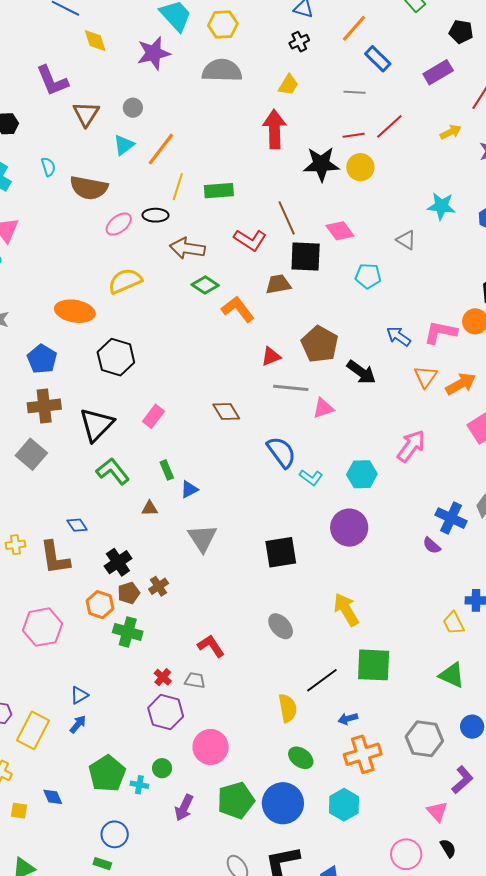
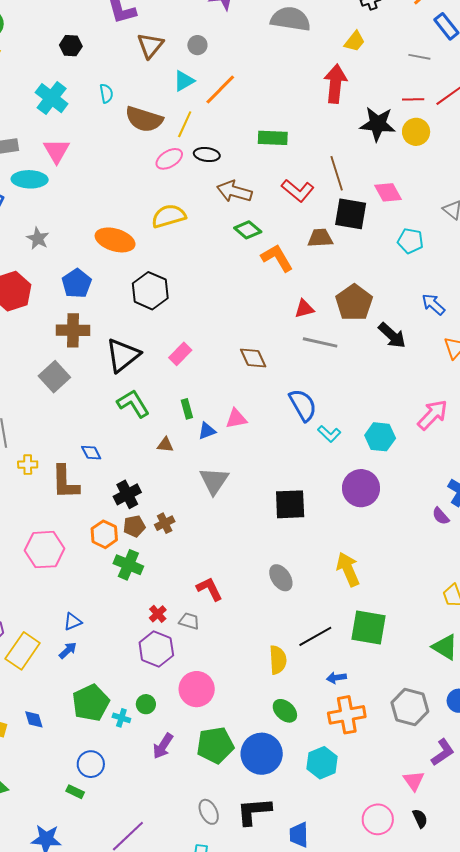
yellow line: (178, 187) -> (185, 124), moved
pink triangle: (323, 408) -> (236, 419), moved

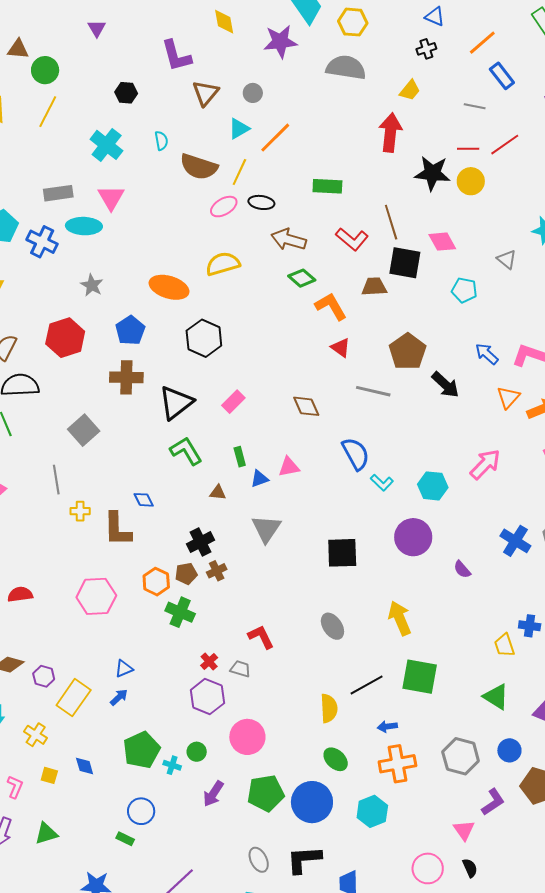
red triangle: (304, 309) -> (341, 348), moved, turned 50
gray square: (54, 377) -> (84, 430), moved
black cross: (127, 494) -> (201, 542), moved
purple semicircle: (441, 516) -> (462, 569), moved

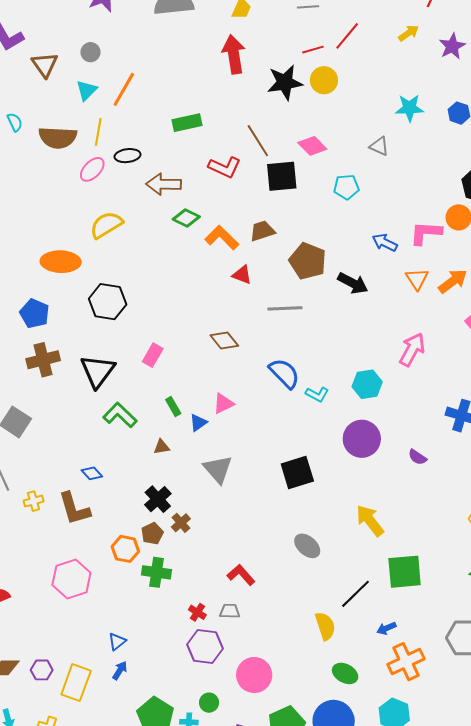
brown trapezoid: (374, 287) -> (262, 231), moved

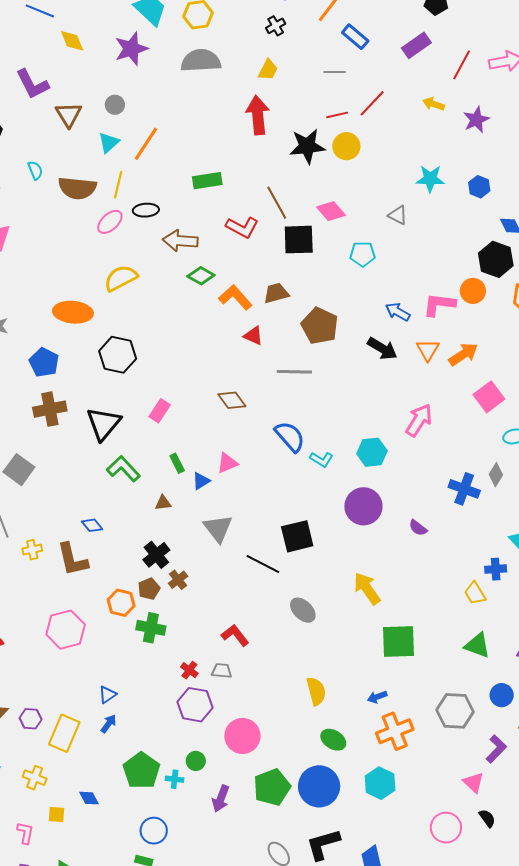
yellow arrow: (409, 33) -> (434, 104), turned -130
black arrow: (353, 283) -> (382, 349), moved
black line: (355, 594) -> (263, 564), moved, turned 68

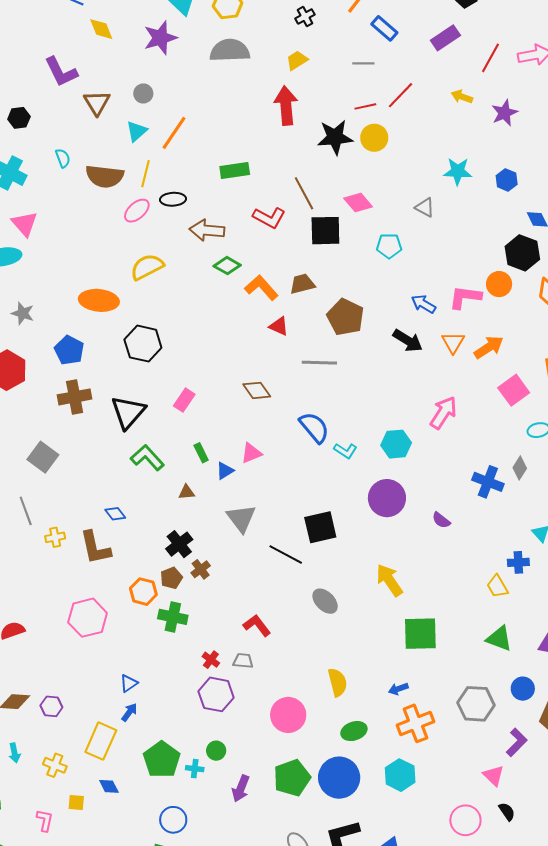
yellow trapezoid: (268, 70) -> (297, 60), turned -150
yellow rectangle: (64, 733) -> (101, 741), moved
pink circle: (242, 736) -> (288, 715), moved
green ellipse: (333, 740) -> (354, 731), turned -50

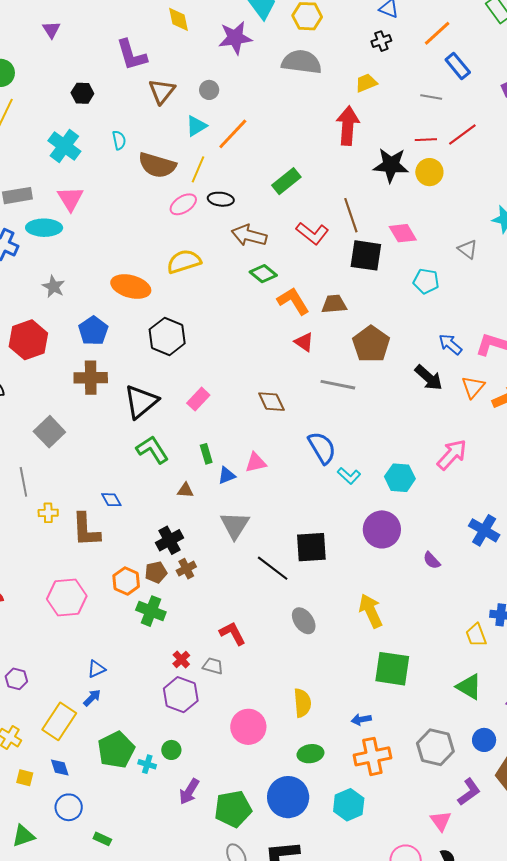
green rectangle: (235, 171) -> (286, 181), turned -40
green pentagon: (292, 778) -> (233, 809), moved
blue circle: (173, 820) -> (69, 807), moved

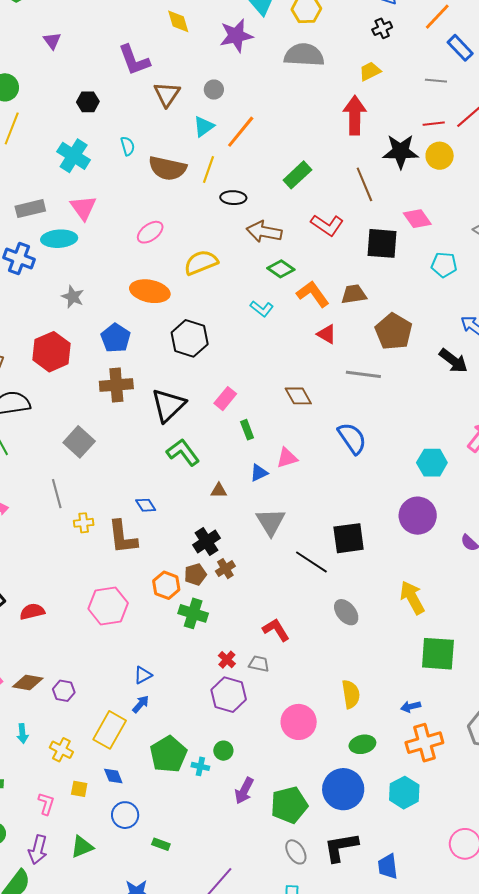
pink ellipse: (183, 204) -> (150, 232), moved
brown line: (351, 215) -> (364, 184), moved
green rectangle: (206, 454) -> (247, 430), moved
cyan L-shape: (349, 476) -> (262, 309), moved

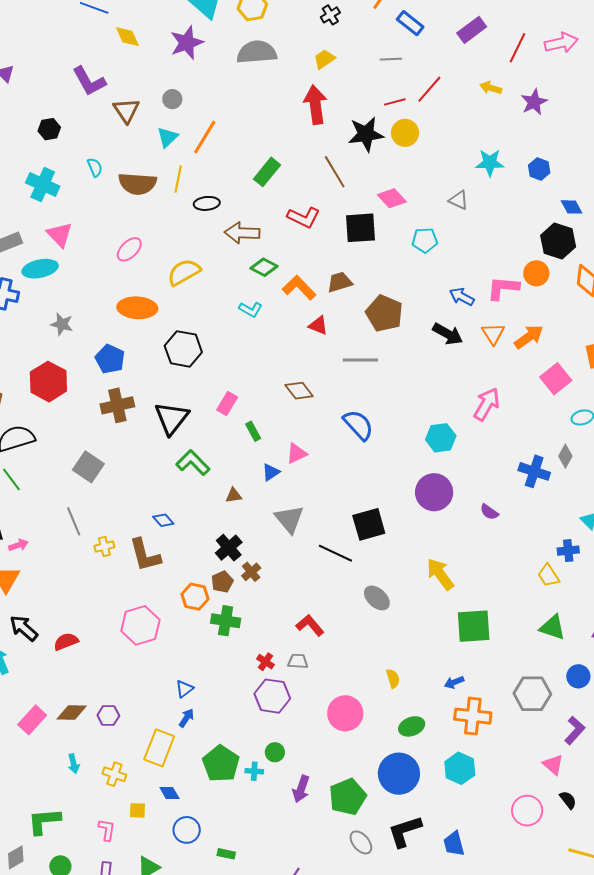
yellow semicircle: (351, 694) -> (393, 679), size x0.7
orange cross: (424, 743) -> (473, 716), turned 30

